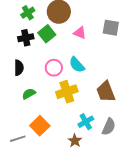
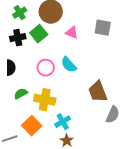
yellow cross: (67, 92) -> (45, 100), moved, turned 30
cyan cross: (86, 122) -> (63, 122), moved
gray semicircle: (109, 127) -> (113, 115), moved

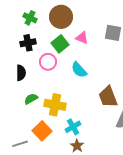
green cross: (20, 13) -> (30, 18), turned -32
green square: (39, 34) -> (60, 44), moved
pink circle: (46, 68) -> (48, 62), moved

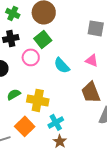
pink triangle: (82, 38) -> (92, 60), moved

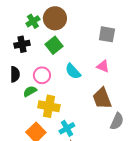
green cross: (13, 13) -> (33, 21), moved, turned 32
pink circle: (31, 57) -> (42, 75), moved
green semicircle: (14, 94) -> (30, 91), moved

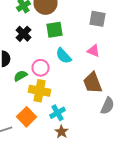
black cross: (22, 44) -> (24, 34), moved, turned -35
green square: (54, 45) -> (54, 30), moved, turned 30
pink circle: (42, 75) -> (40, 68), moved

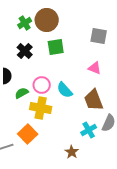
cyan semicircle: (64, 56) -> (65, 90), moved
cyan cross: (58, 113) -> (89, 130), moved
brown star: (62, 132) -> (72, 152), moved

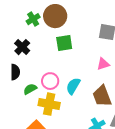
black cross: (25, 51) -> (22, 47), moved
pink triangle: (95, 68) -> (103, 64), turned -40
cyan semicircle: (65, 90) -> (73, 86), turned 72

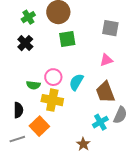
green cross: (33, 19) -> (28, 17), moved
black semicircle: (15, 72) -> (18, 110), moved
green semicircle: (30, 89) -> (33, 85), turned -144

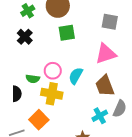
pink triangle: (106, 60) -> (106, 54), size x1.6
black semicircle: (18, 110) -> (17, 94), moved

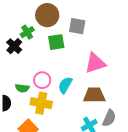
green cross: (28, 11) -> (27, 32), moved
gray square: (110, 22) -> (77, 26), moved
brown trapezoid: (105, 86) -> (94, 95), turned 110

